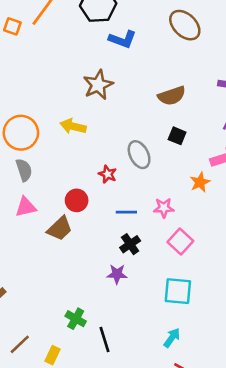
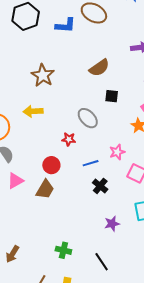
blue L-shape: (122, 39) -> (65, 25), moved
purple star: (117, 274) -> (112, 224), moved
green cross: (76, 319) -> (63, 250), moved

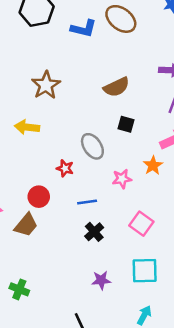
pink star: (117, 152) -> (122, 179), moved
green cross: (63, 250) -> (19, 289), moved

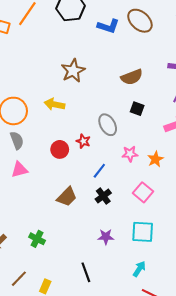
orange star: (153, 165) -> (155, 159), moved
red circle: (39, 197) -> (60, 149), moved
blue line: (87, 202) -> (99, 171), turned -49
brown trapezoid: (26, 225) -> (67, 197), moved

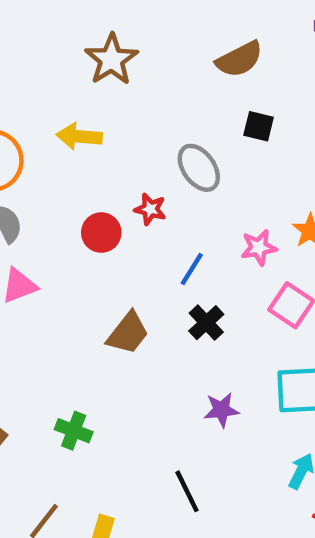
pink star: (130, 154) -> (259, 247), moved

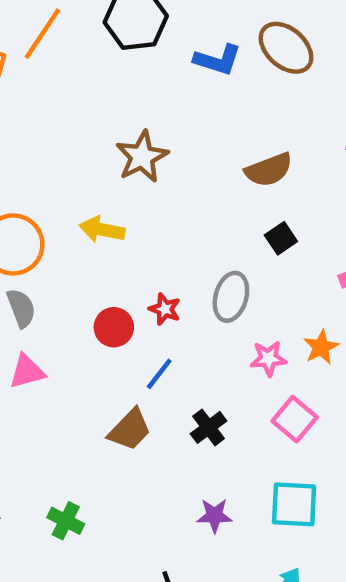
black square: (259, 126) -> (281, 238), turned 36
gray ellipse: (199, 168) -> (231, 297), moved, turned 45
blue line: (192, 269) -> (159, 374), moved

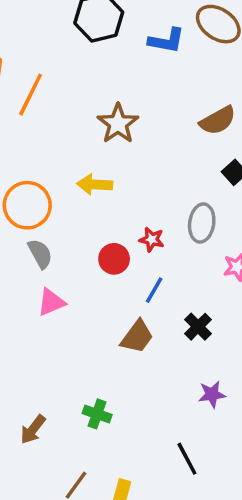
orange line: (42, 34) -> (31, 95), moved

